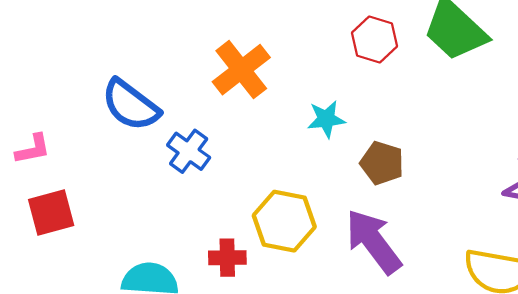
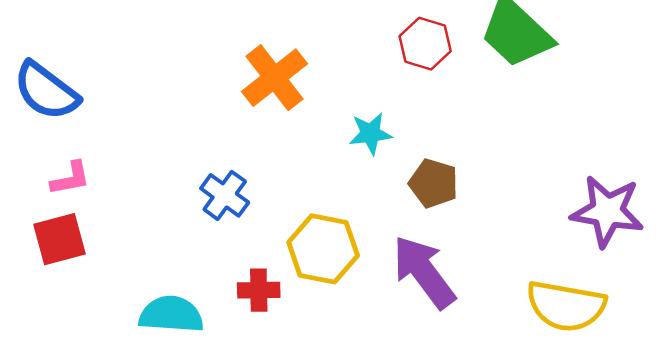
blue semicircle: (131, 105) -> (46, 91), moved
pink L-shape: (33, 149) -> (70, 178), moved
blue cross: (189, 151) -> (225, 195), moved

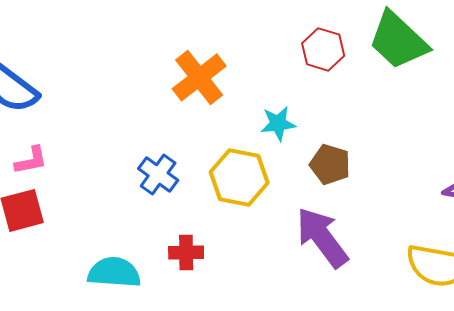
yellow hexagon: (323, 249) -> (239, 177), moved

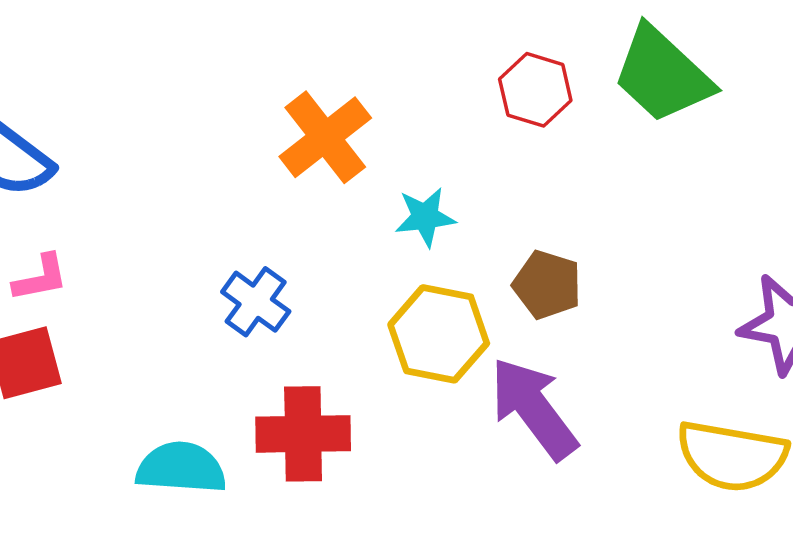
cyan star: (278, 123) -> (425, 217), moved
yellow hexagon: (239, 177) -> (439, 334), moved
red cross: (186, 252) -> (303, 434), size x1.6

